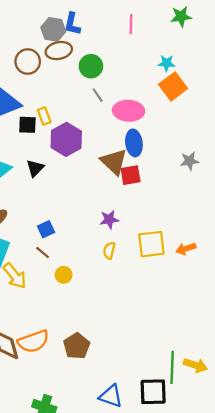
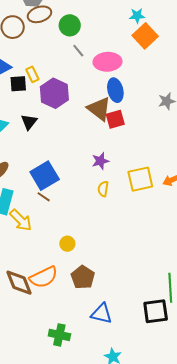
blue square: (46, 229) -> (45, 176), size x1.8
yellow circle: (64, 275) -> (67, 244), moved
blue triangle: (111, 396) -> (101, 314), moved

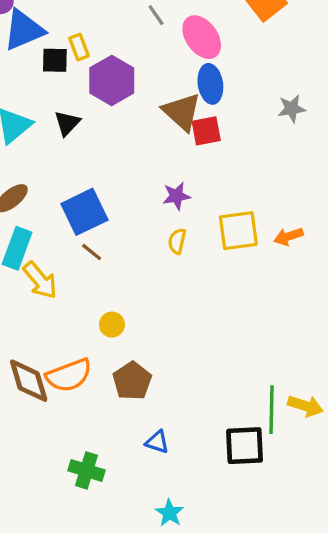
pink ellipse: (108, 62) -> (202, 37), turned 52
brown line: (44, 197) -> (92, 252), moved
blue triangle: (101, 314) -> (157, 442), size x0.7

